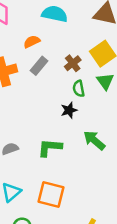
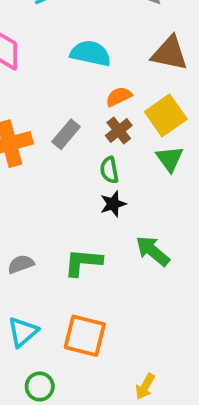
orange semicircle: (32, 42) -> (119, 97), moved
green semicircle: (79, 89) -> (109, 170), moved

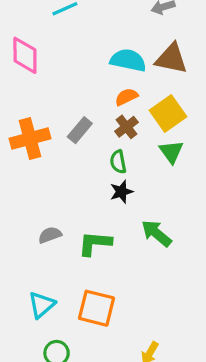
cyan semicircle: (91, 53) -> (128, 60), moved
gray semicircle: (21, 264) -> (50, 235), moved

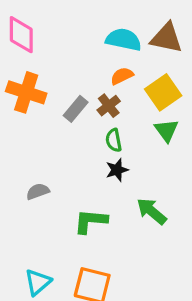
brown cross: (126, 127) -> (109, 106), moved
orange cross: (30, 138) -> (26, 92), moved, turned 33
gray semicircle: (50, 235) -> (38, 191), moved

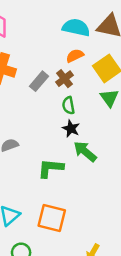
black star: (117, 170) -> (71, 129), turned -30
green arrow: (152, 211) -> (85, 152), moved

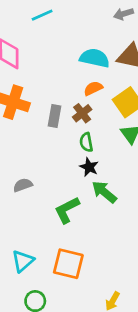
gray rectangle: (39, 81) -> (55, 116), turned -30
green L-shape: (50, 168) -> (67, 210), turned -32

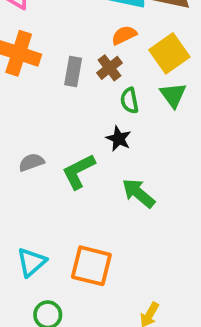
green semicircle: (86, 142) -> (129, 101), moved
green arrow: (104, 192) -> (139, 193), moved
green L-shape: (67, 210) -> (79, 171), moved

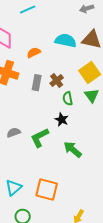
orange semicircle: (124, 35) -> (34, 53), moved

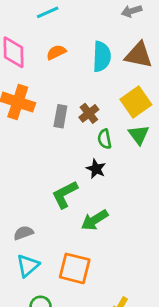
cyan semicircle: (66, 41) -> (102, 56), turned 80
orange semicircle: (34, 53) -> (56, 52), moved
gray semicircle: (14, 133) -> (23, 233), moved
green arrow: (73, 150) -> (95, 220), moved, turned -72

